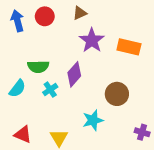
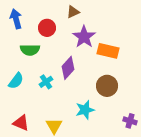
red circle: (45, 16) -> (47, 28), moved
orange rectangle: (129, 47) -> (108, 51), moved
green semicircle: (38, 67) -> (30, 50), moved

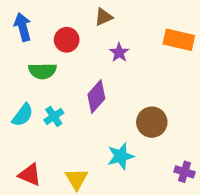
purple star: (84, 37) -> (119, 53), size x0.6
orange rectangle: (108, 51) -> (179, 40), moved
cyan cross: (46, 82) -> (54, 116), moved

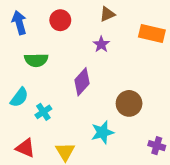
brown triangle: (104, 17) -> (107, 14), moved
red circle: (67, 40) -> (60, 20), moved
cyan cross: (54, 116) -> (43, 112), moved

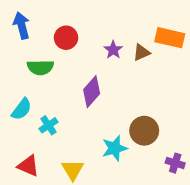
brown triangle: (107, 14) -> (141, 53), moved
red circle: (60, 20) -> (66, 38), moved
brown circle: (129, 103) -> (144, 131), moved

